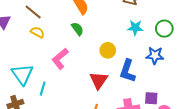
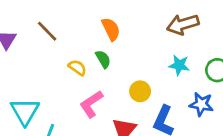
yellow semicircle: (37, 32) -> (77, 68), moved
pink L-shape: (60, 59) -> (91, 104), moved

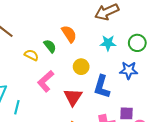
orange semicircle: (111, 29) -> (69, 34), moved

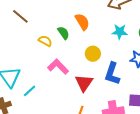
pink L-shape: (46, 81) -> (58, 67), turned 85
cyan line: (17, 107) -> (30, 91), turned 32

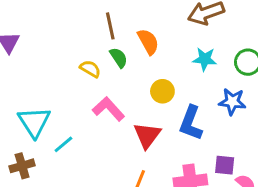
brown line: (20, 16) -> (110, 26), moved, turned 36

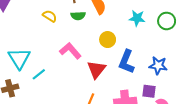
green semicircle: (119, 58) -> (78, 16), turned 120
yellow semicircle: (90, 69) -> (50, 16), moved
blue star: (232, 102) -> (158, 66), moved

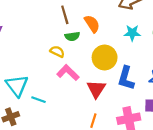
yellow semicircle: (50, 16) -> (57, 52), moved
yellow circle: (108, 40) -> (105, 58), size x1.5
cyan line: (39, 74) -> (38, 100), turned 64

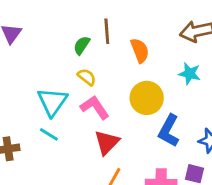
green semicircle: (72, 36) -> (82, 45), moved, turned 120
cyan triangle: (17, 86) -> (52, 102), moved
red triangle: (96, 89) -> (107, 142), moved

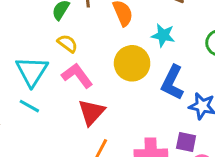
cyan star: (190, 74) -> (163, 35), moved
blue L-shape: (169, 131) -> (172, 83), moved

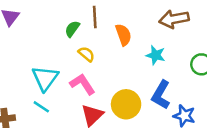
yellow semicircle: (67, 43) -> (86, 54), moved
yellow circle: (132, 63) -> (126, 104), moved

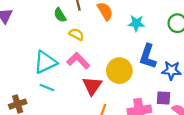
green semicircle: (72, 29) -> (60, 15), turned -56
cyan triangle: (45, 78) -> (45, 62), turned 40

